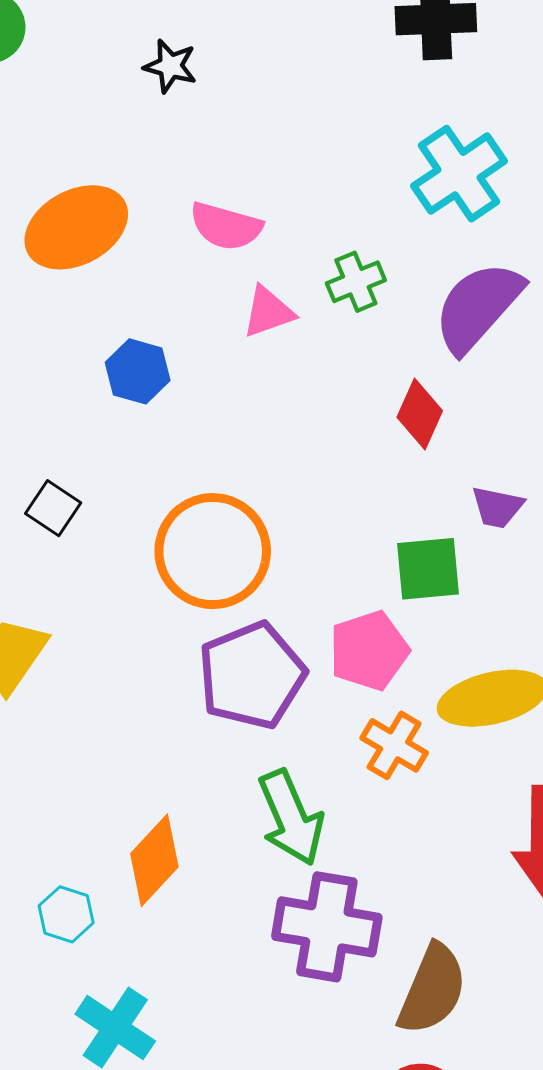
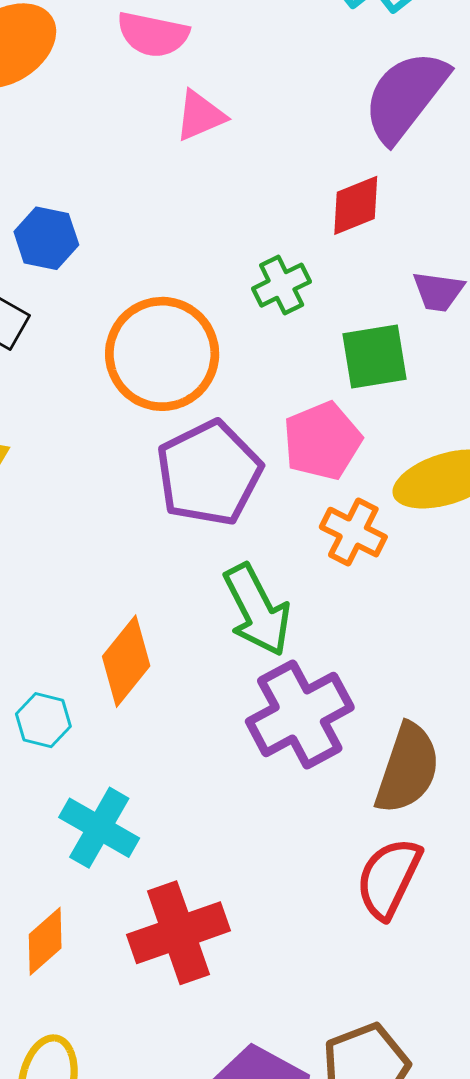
green cross: (356, 282) -> (282, 285), moved
blue hexagon: (138, 371) -> (46, 238), moved
red diamond: (420, 414) -> (356, 205), turned 48
purple cross: (327, 927) -> (300, 714), turned -34

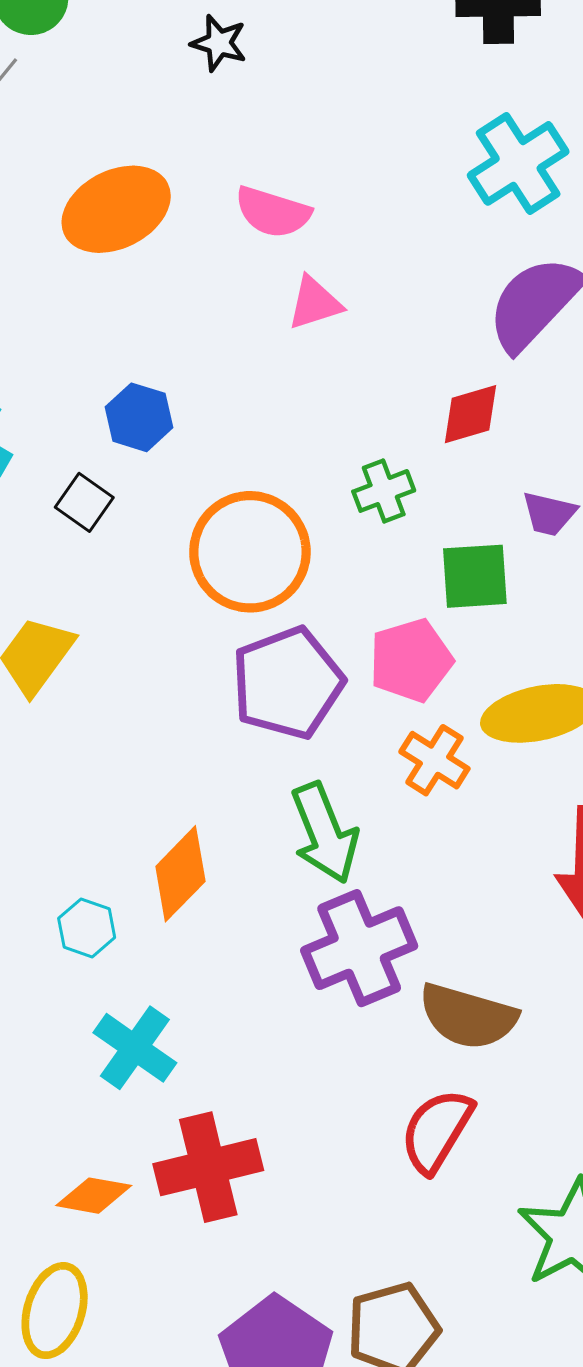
brown semicircle: (408, 769) -> (468, 1016), turned 82
orange diamond: (45, 941) -> (94, 1196), moved, turned 46

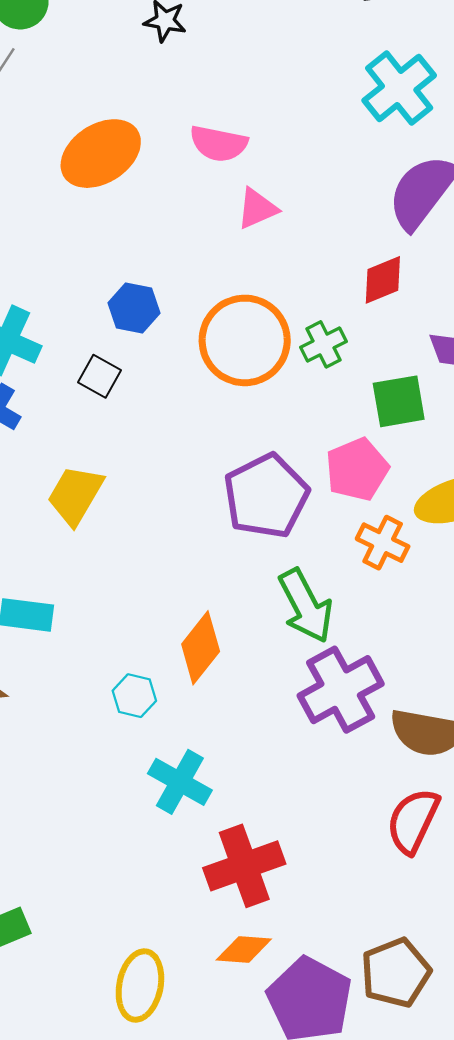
orange circle: (250, 552) -> (245, 340), moved
orange diamond: (94, 1196) -> (244, 950), moved

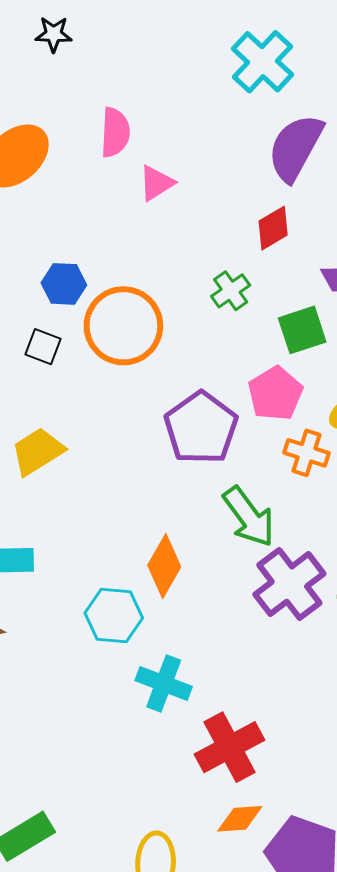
pink semicircle: (219, 144) -> (115, 132), turned -90
orange circle: (245, 340) -> (123, 326), moved
yellow trapezoid: (75, 495) -> (38, 451), turned 36
cyan hexagon: (134, 696) -> (114, 616), size x1.5

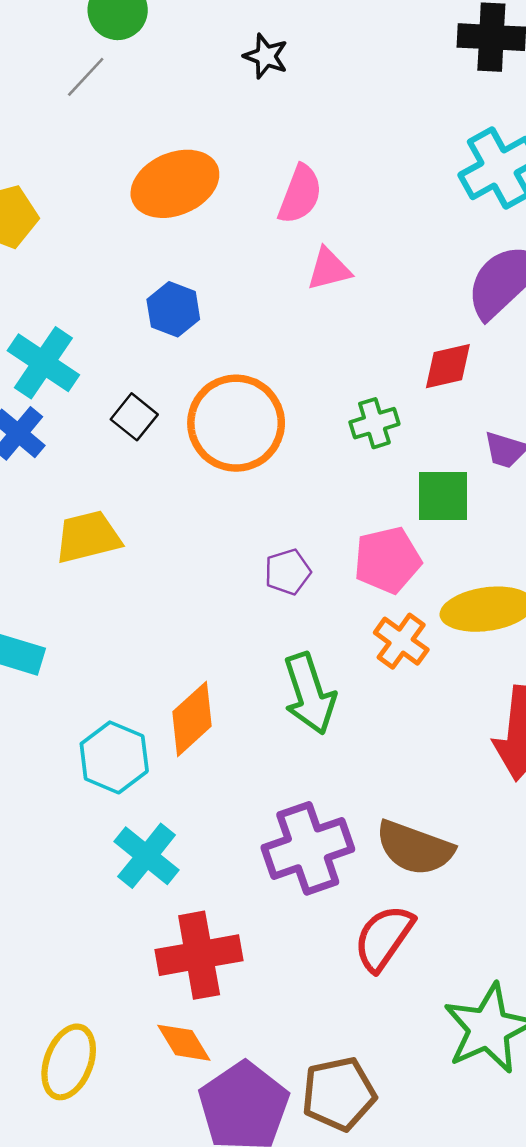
blue hexagon: (64, 284) -> (173, 309), moved
purple pentagon: (201, 428) -> (288, 572), size x0.5
purple cross: (289, 584) -> (308, 848), moved
orange diamond: (240, 819) -> (184, 1043), turned 45

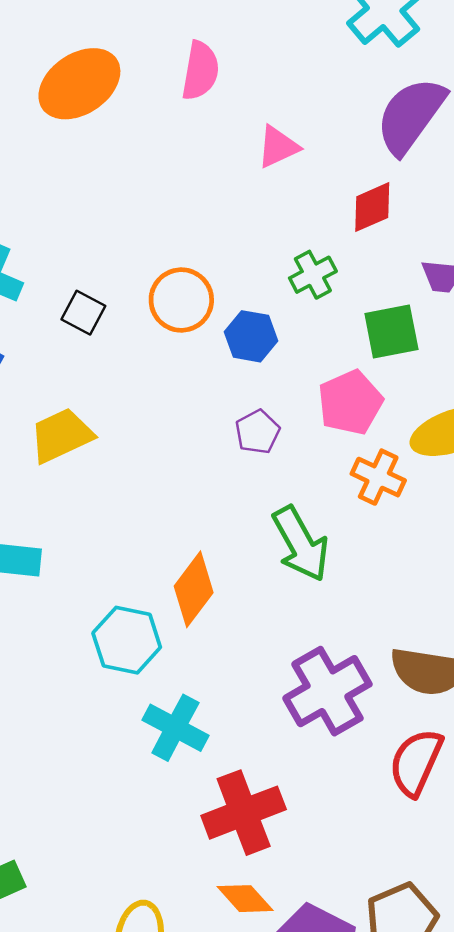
pink triangle: (329, 269) -> (278, 147), moved
blue hexagon: (173, 309) -> (251, 336), moved
orange circle: (236, 423) -> (181, 300), size x0.7

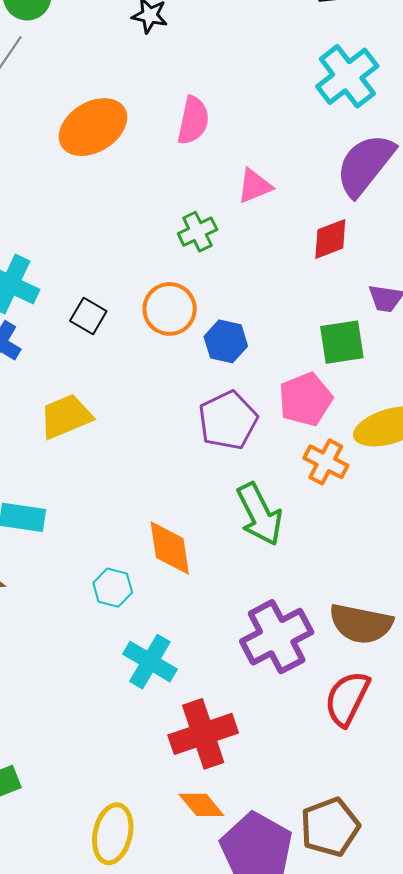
green cross: (313, 275) -> (197, 232), moved
purple pentagon: (258, 432) -> (228, 420), size x1.6
orange diamond: (194, 589) -> (170, 548), turned -48
cyan hexagon: (127, 640) -> (113, 588), size x0.7

